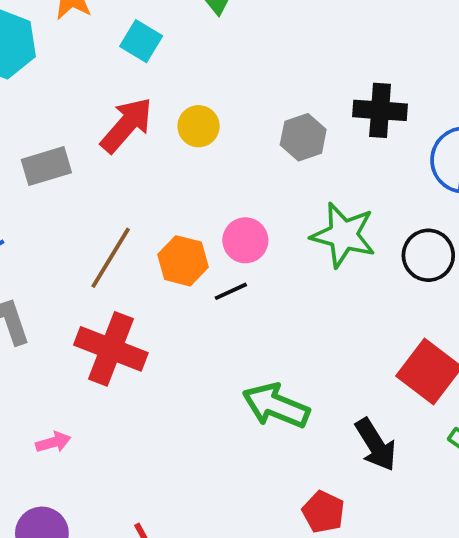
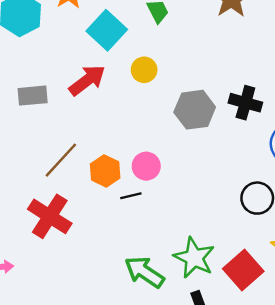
cyan square: (141, 41) -> (107, 30), size x1.5
yellow circle: (199, 126) -> (144, 70), moved
gray hexagon: (303, 137) -> (195, 110), size x1.4
green star: (343, 235) -> (194, 258), moved

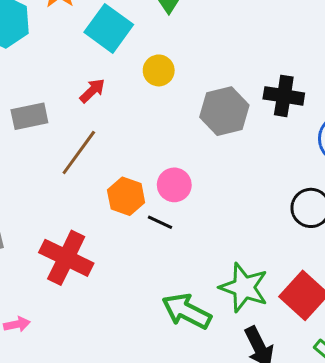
red arrow: (87, 80) -> (92, 91), size x0.6
brown line: (61, 160) -> (79, 153), moved
black line: (131, 196) -> (160, 222), turned 45

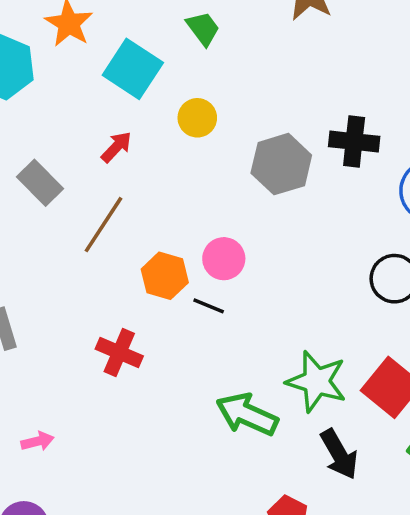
gray rectangle: (29, 116) -> (40, 183), turned 60
red cross: (66, 258) -> (119, 352), moved, size x0.7

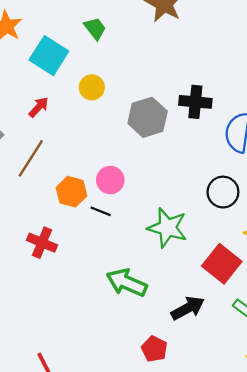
green star: (316, 381) -> (167, 228), moved
black arrow: (339, 454) -> (188, 308), turned -88

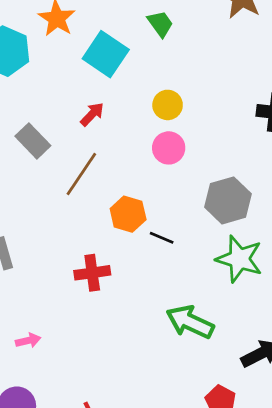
yellow circle: (92, 87) -> (168, 105), moved
gray hexagon: (148, 117) -> (228, 200), moved
pink circle: (110, 180) -> (169, 148), moved
red cross: (42, 243) -> (92, 273), turned -32

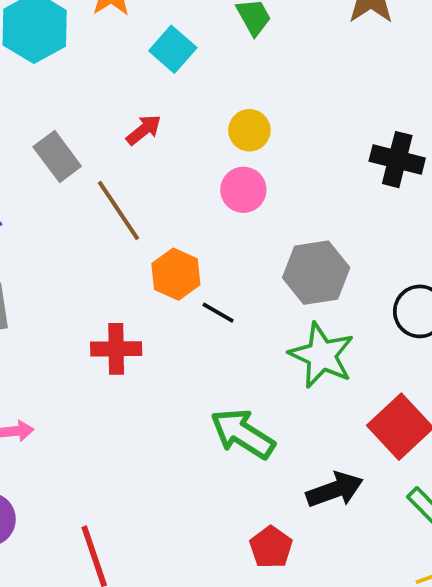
cyan square: (106, 54) -> (173, 49), size x0.7
brown line: (81, 174) -> (118, 210), turned -75

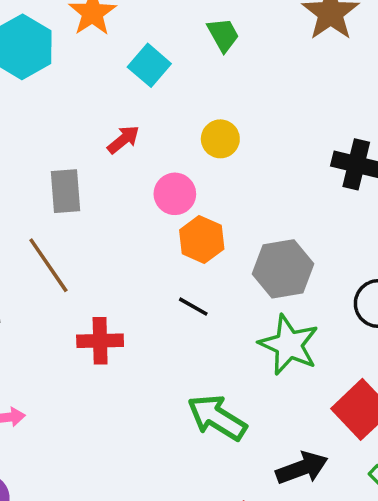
gray rectangle: (57, 156) -> (66, 191), moved, turned 33
pink circle: (243, 190) -> (175, 194), moved
brown line: (118, 210) -> (48, 265), moved
orange hexagon: (176, 274) -> (202, 240), moved

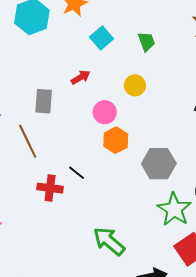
green trapezoid: (223, 35) -> (146, 42), moved
black line: (193, 307) -> (77, 173), moved
green star: (289, 345) -> (174, 209), moved

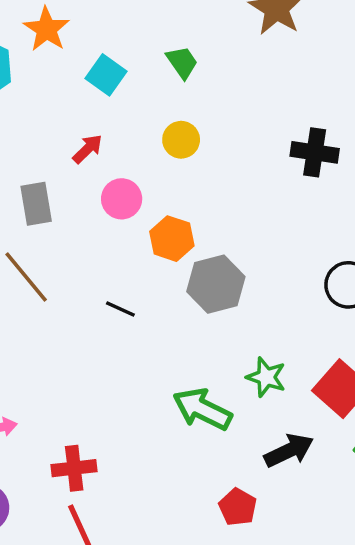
pink circle: (105, 112) -> (122, 199), moved
gray hexagon: (159, 164) -> (216, 284), moved
red cross: (50, 188) -> (74, 468), moved
green star: (174, 209) -> (266, 377), moved, size x0.7

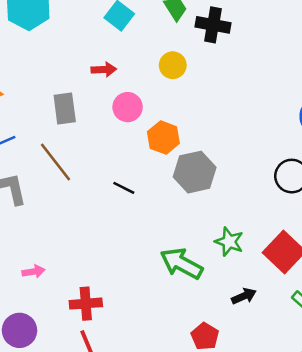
red arrow: (87, 149) -> (104, 70), turned 40
black cross: (315, 152) -> (213, 25), moved
black arrow: (289, 451) -> (244, 296), size x0.7

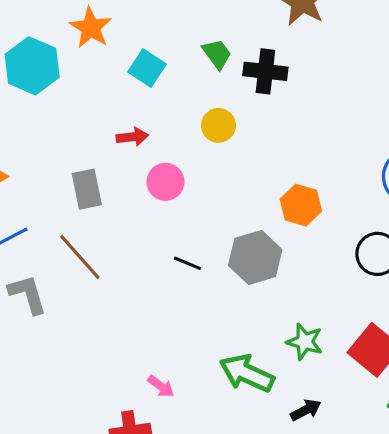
orange hexagon: (163, 138) -> (301, 205), moved
black line: (124, 188) -> (188, 263), moved
pink arrow: (33, 272) -> (161, 386), moved, turned 50
black arrow: (244, 296) -> (306, 410), moved

